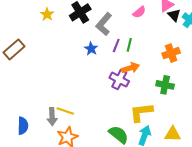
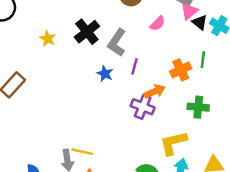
green line: (129, 45) -> (203, 60), moved
orange cross: (171, 53) -> (181, 70), moved

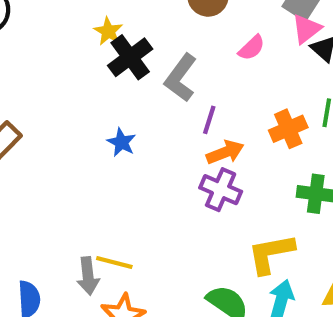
yellow star: (48, 39) -> (108, 31), moved
blue star: (105, 74) -> (121, 142), moved
orange arrow: (155, 91) -> (225, 152), moved

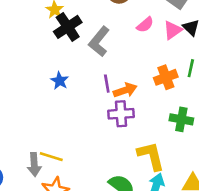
pink triangle: (307, 29) -> (173, 30), moved
purple line: (209, 120) -> (107, 84), moved, turned -30
purple cross: (221, 190) -> (121, 114), turned -30
yellow L-shape: (271, 254) -> (151, 156), turned 84

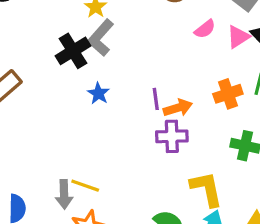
black cross: (68, 27) -> (73, 51), moved
gray L-shape: (99, 42) -> (101, 38), moved

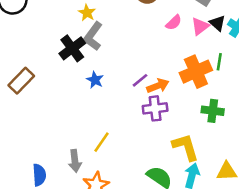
orange cross: (228, 94) -> (196, 72), size x1.4
purple line: (156, 99) -> (140, 80), turned 63
yellow line: (85, 186) -> (102, 142), moved, turned -70

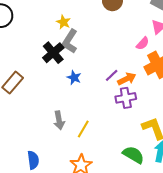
pink semicircle: (174, 23) -> (143, 43), moved
gray arrow: (75, 161) -> (59, 120), moved

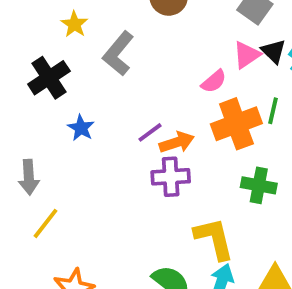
gray L-shape: (70, 41) -> (118, 54), moved
gray arrow: (59, 120) -> (29, 177), moved
yellow line: (83, 129) -> (45, 223), moved

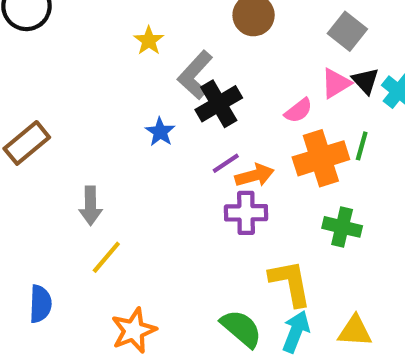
black cross: (49, 78) -> (219, 104), moved
blue star: (81, 128) -> (160, 132), moved

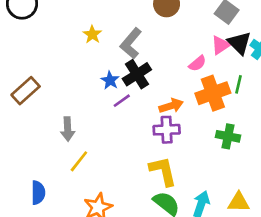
yellow star: (149, 41) -> (92, 34), moved
black triangle: (366, 81) -> (239, 43), size x1.4
black cross: (219, 104) -> (137, 74), moved
purple line: (226, 163) -> (122, 101), moved
yellow L-shape: (290, 283) -> (163, 171), moved

